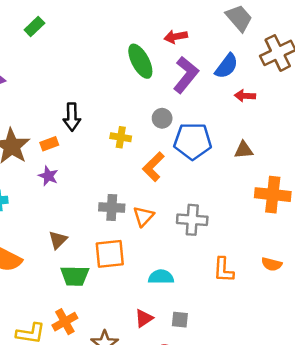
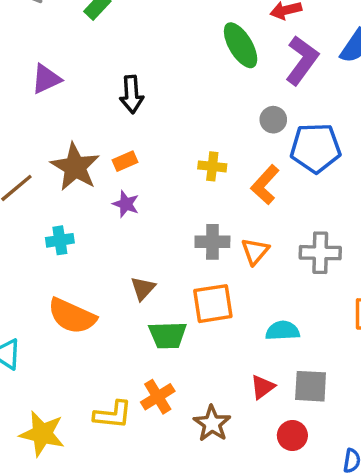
black arrow: (72, 117) -> (132, 94), moved
yellow cross: (121, 137) -> (212, 166), moved
gray square: (180, 320) -> (311, 386), size x1.5

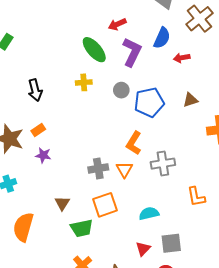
yellow cross: (212, 166) -> (84, 82), moved
orange L-shape: (265, 185) -> (134, 143), moved
orange semicircle: (72, 316) -> (23, 227), turned 92

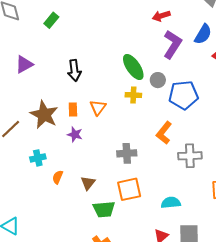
green ellipse: (94, 50) -> (133, 67), moved
yellow cross: (84, 82) -> (133, 95), moved
orange rectangle: (38, 130) -> (73, 109), turned -64
orange triangle: (124, 170) -> (98, 107), moved
orange semicircle: (23, 227) -> (58, 177), moved, size x0.5

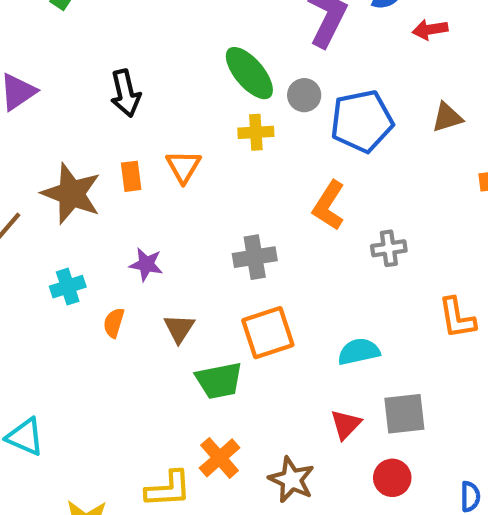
purple star: (75, 134) -> (146, 264), moved
gray cross: (190, 156) -> (389, 248), size x0.7

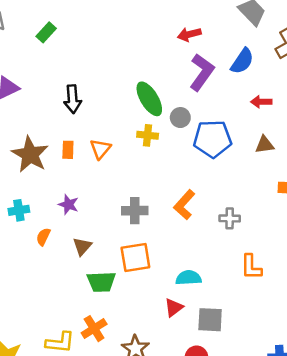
red arrow: (430, 30) -> (261, 102), moved
orange L-shape: (329, 205) -> (184, 205), moved
gray cross: (389, 248) -> (230, 218), moved
red triangle: (346, 424) -> (174, 307), moved

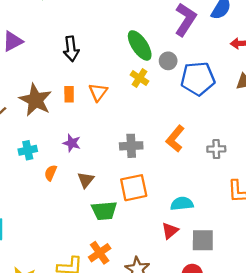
yellow cross: (148, 135) -> (140, 78), turned 30

